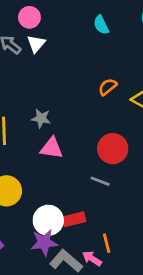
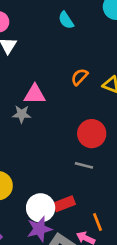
pink triangle: (52, 148) -> (35, 94), moved

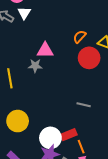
red circle: (92, 134) -> (89, 58), moved
orange line: (97, 222) -> (81, 147), moved

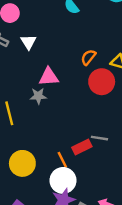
white triangle: (24, 13) -> (28, 42), moved
red rectangle: (69, 135) -> (82, 147), moved
orange line: (81, 147) -> (62, 160), moved

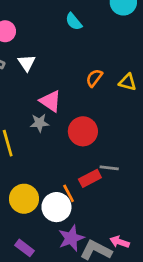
pink triangle: (49, 77) -> (50, 101), turned 40
red circle: (102, 82) -> (83, 131), moved
white circle: (63, 180) -> (56, 207), moved

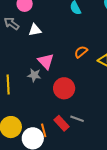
white triangle: (27, 63) -> (35, 30), turned 40
red rectangle: (90, 178) -> (61, 123), turned 63

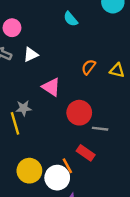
gray star: (34, 75) -> (24, 108), moved
gray line: (77, 119) -> (100, 129), moved

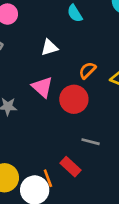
white triangle: (31, 55) -> (49, 47), moved
red circle: (79, 113) -> (74, 99), moved

